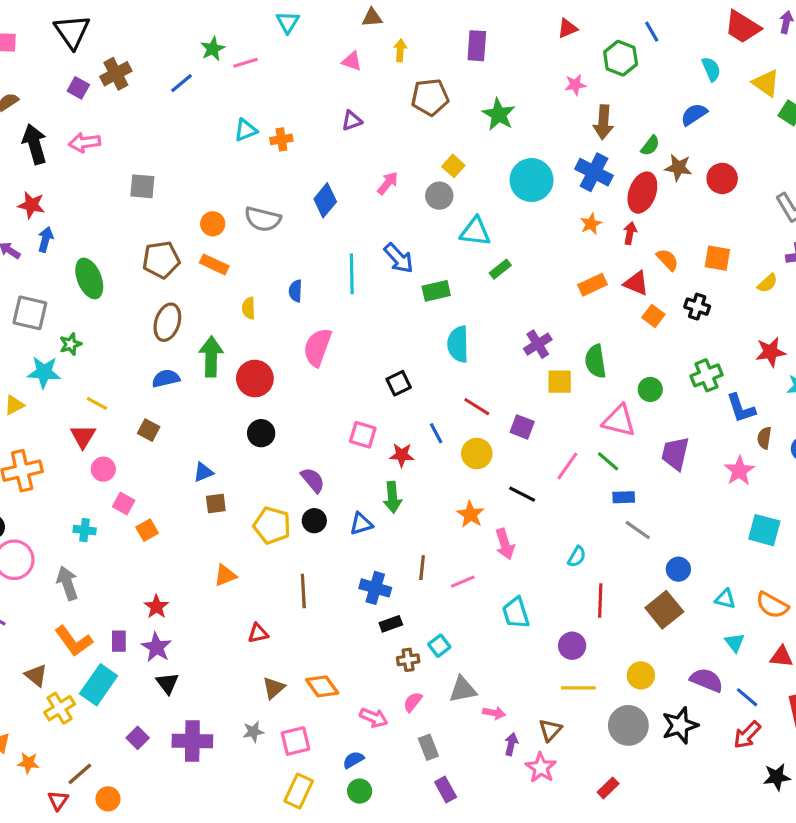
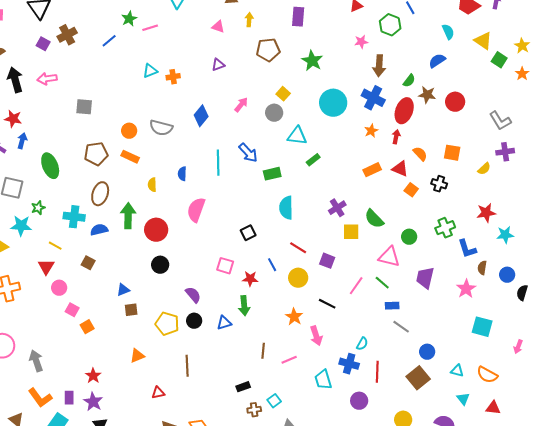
green semicircle: (596, 361) -> (374, 219), turned -35
cyan cross: (85, 530) -> (74, 217), moved, size x1.5
blue cross: (375, 588) -> (349, 364), moved

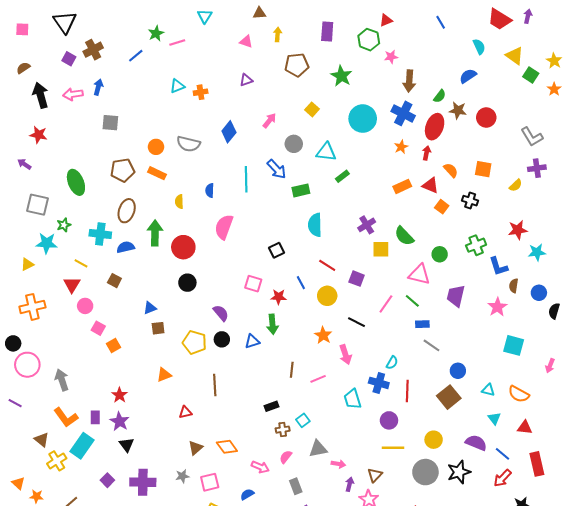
green hexagon: (390, 25) -> (369, 40), moved
gray circle: (274, 113) -> (294, 144), moved
blue arrow: (22, 141) -> (98, 87), moved

